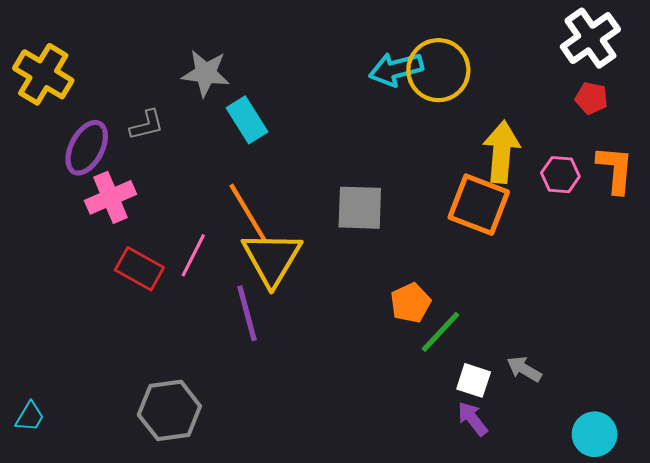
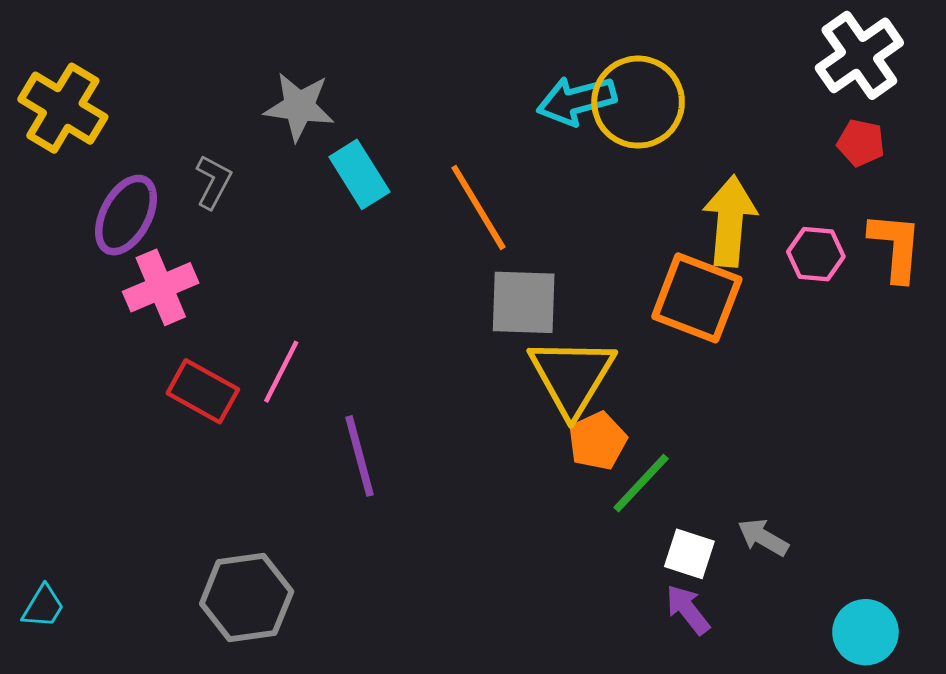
gray L-shape: (147, 125) -> (213, 182), turned -48
orange line: (248, 213) -> (478, 207), moved
yellow triangle: (272, 258) -> (572, 376), moved

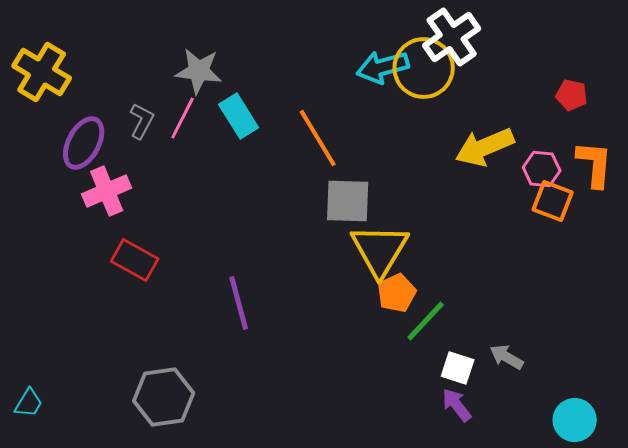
white cross: (859, 55) -> (452, 37), moved
yellow arrow: (730, 221) -> (485, 147), turned -118
orange square: (697, 298) -> (553, 201), moved, size x0.7
pink line: (281, 372) -> (183, 118), moved

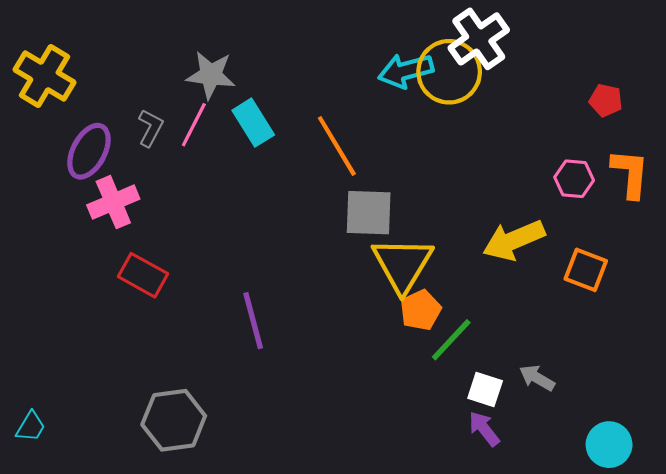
yellow arrow: (485, 147) -> (514, 240), moved
orange square: (553, 201) -> (586, 270), moved

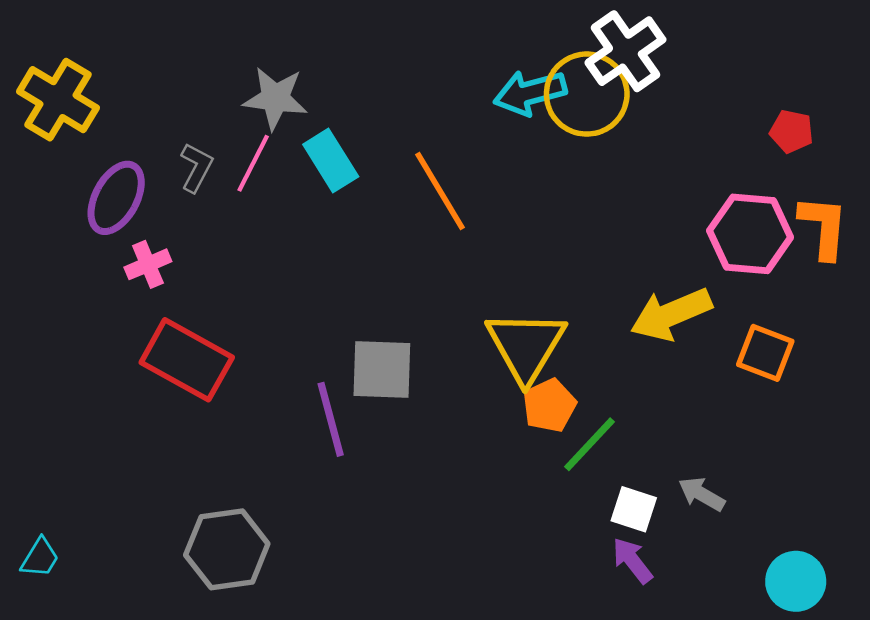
pink hexagon: (574, 179) -> (750, 234), size x1.6
pink cross: (113, 202) -> (148, 264), size x0.7
gray square: (369, 213) -> (382, 370), moved
red rectangle: (143, 275) -> (187, 360), size x1.4

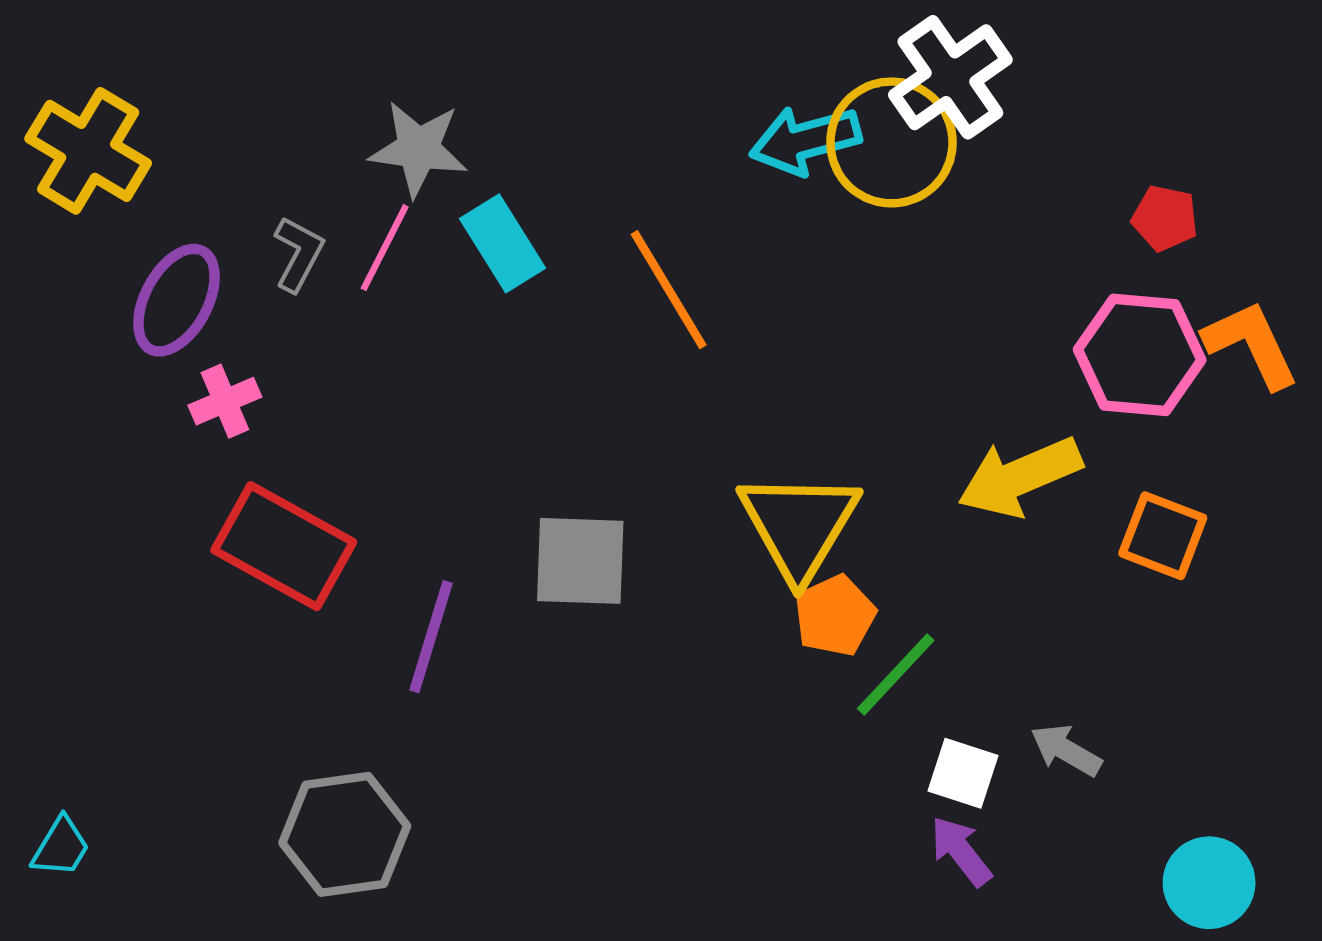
red pentagon: (792, 131) -> (1165, 218), moved
orange L-shape: (823, 227) -> (1251, 344), turned -30
purple line: (331, 419) -> (431, 637), moved, turned 32

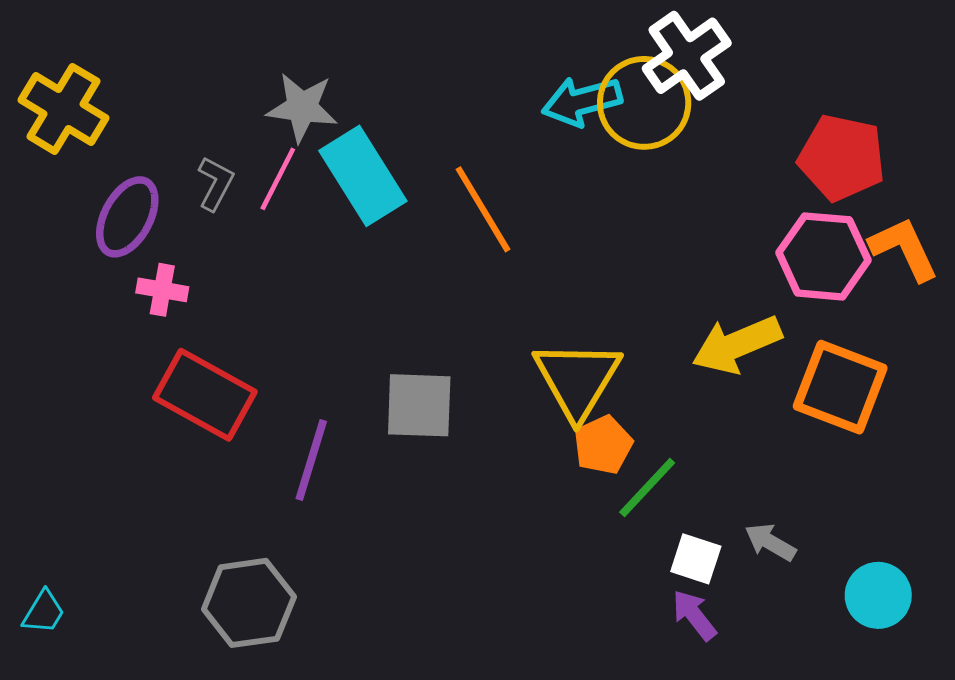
red pentagon: (1165, 218) -> (842, 158), size x1.8
cyan rectangle: (502, 243) -> (363, 176), size x1.4
pink cross: (225, 401) -> (162, 290), turned 33
orange square: (1163, 536) -> (840, 387), size x1.5
cyan circle: (1209, 883) -> (878, 595), moved

